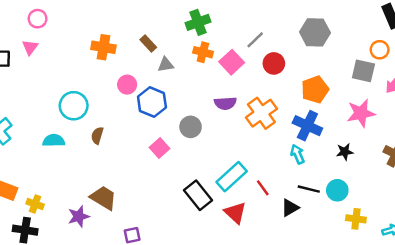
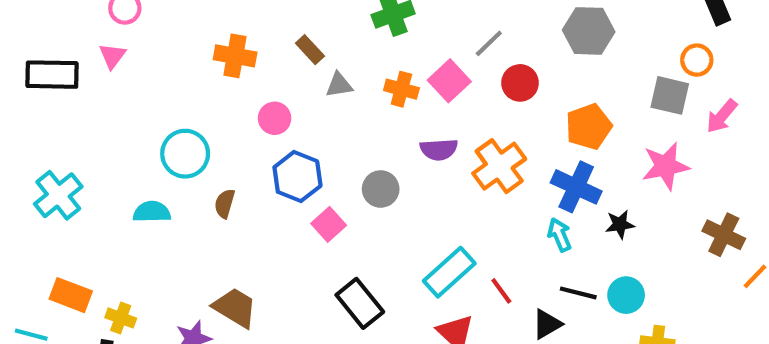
orange cross: (203, 52) -> (401, 89), moved
blue hexagon: (152, 102) -> (297, 177), moved
black star: (345, 152) -> (620, 224), moved
black rectangle: (198, 195) -> (360, 303), moved

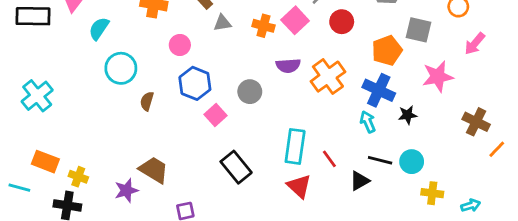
gray square: (670, 95) -> (419, 30), moved
cyan semicircle: (152, 212) -> (99, 29), moved, turned -55
cyan rectangle: (449, 272) -> (295, 146), turned -40

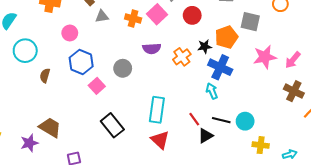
pink arrow: (475, 44) -> (293, 60), moved
orange cross: (328, 77) -> (182, 57), size x0.7
black star: (408, 115) -> (205, 46), moved
red line: (329, 159) -> (194, 119), moved

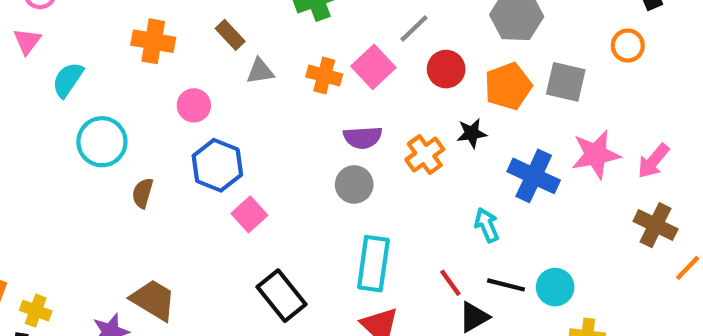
orange pentagon: (226, 37) -> (508, 86), moved
blue cross: (220, 67) -> (534, 176), moved
gray circle: (123, 68) -> (354, 184), moved

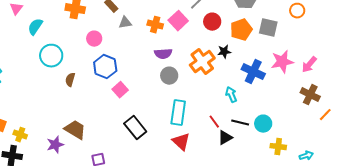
purple semicircle: (363, 137) -> (163, 54), moved
orange cross: (425, 155) -> (202, 62), size x1.4

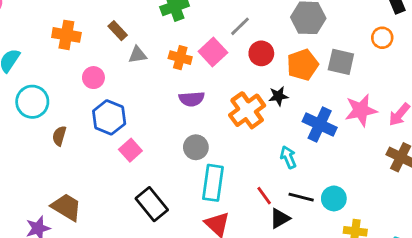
gray circle: (169, 76) -> (196, 147), moved

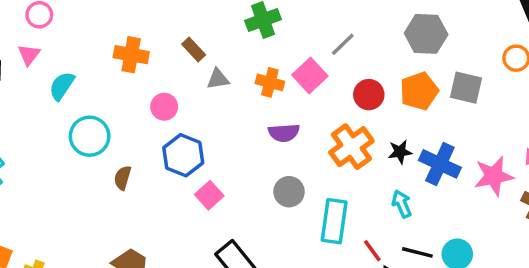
red circle: (261, 53) -> (369, 95), moved
black star: (278, 96) -> (400, 152), moved
pink star: (361, 110) -> (494, 176), moved
cyan rectangle: (213, 183) -> (334, 221), moved

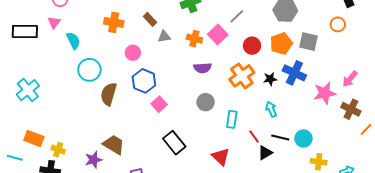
cyan semicircle: (62, 86) -> (73, 41), turned 120
blue cross: (440, 164) -> (294, 73), moved
brown semicircle: (123, 178) -> (109, 94), size x1.6
cyan rectangle: (334, 221) -> (232, 119), size x0.7

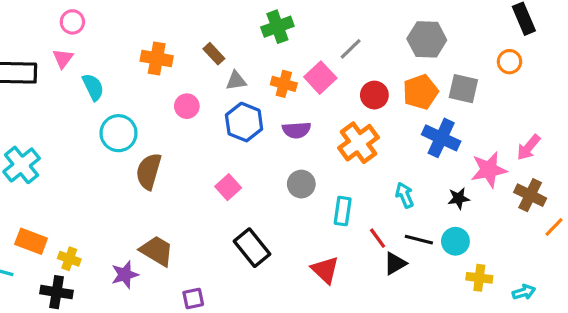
black star: (270, 79) -> (459, 198), moved
blue hexagon: (144, 81) -> (244, 122), moved

